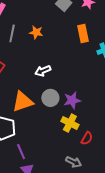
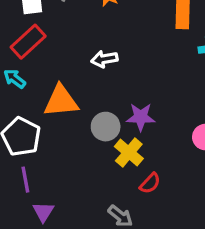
gray circle: (50, 98) -> (106, 127), moved
purple line: (21, 152) -> (25, 180), moved

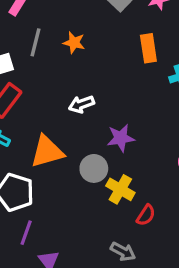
purple star: (141, 117) -> (121, 138), moved
purple line: (25, 180) -> (26, 233), turned 40

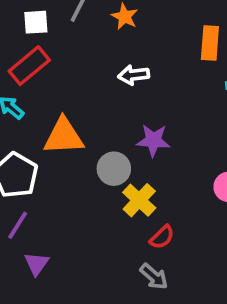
white arrow: (81, 104) -> (134, 75), moved
gray arrow: (123, 252) -> (154, 276), moved

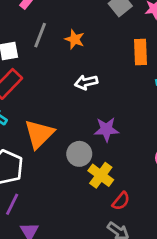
orange triangle: (64, 136) -> (39, 134), turned -36

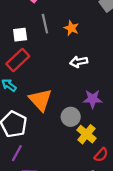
gray line: (40, 35) -> (45, 24), turned -36
orange triangle: (39, 134) -> (40, 100), turned -30

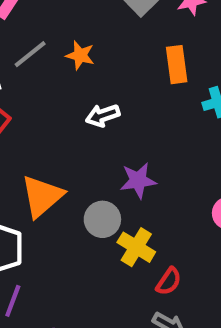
gray line: (45, 24) -> (30, 54), turned 72
orange triangle: (40, 100) -> (42, 196), turned 40

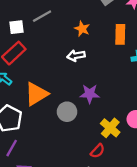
orange star: (80, 55) -> (82, 29), moved
yellow cross: (136, 247) -> (110, 128), moved

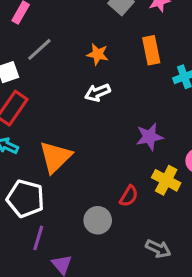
purple star: (90, 94) -> (149, 137), moved
gray circle: (67, 112) -> (98, 220), moved
red semicircle: (98, 151) -> (129, 196), moved

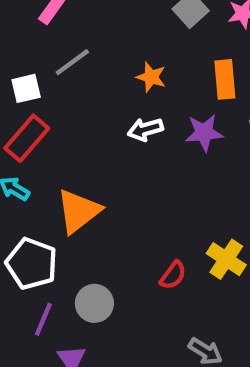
purple star: (149, 137) -> (204, 133), moved
gray circle: (98, 220) -> (94, 303), moved

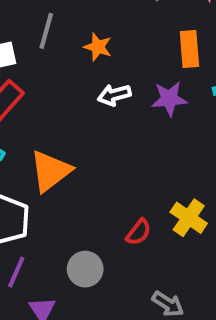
gray line: (72, 62) -> (46, 31), turned -39
orange star: (151, 77) -> (98, 47), moved
gray circle: (94, 303) -> (85, 269), moved

